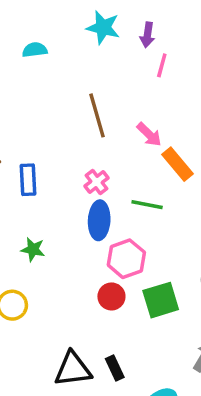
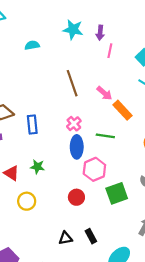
red circle: (111, 296) -> (76, 197), moved
black triangle: (73, 369) -> (65, 238), size x0.6

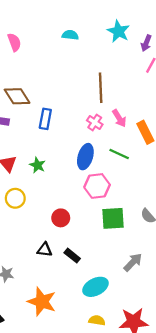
pink arrow: (104, 93) -> (119, 118), moved
pink cross: (74, 124) -> (95, 122), moved, turned -32
red circle: (76, 197) -> (61, 218), moved
black rectangle: (91, 236) -> (72, 256), turned -40

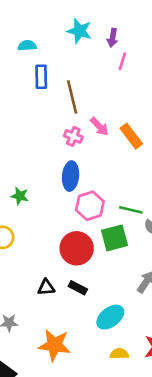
blue rectangle: (45, 119) -> (41, 77), moved
green line: (119, 154) -> (131, 210), moved
red circle: (61, 218) -> (77, 248), moved, size x1.6

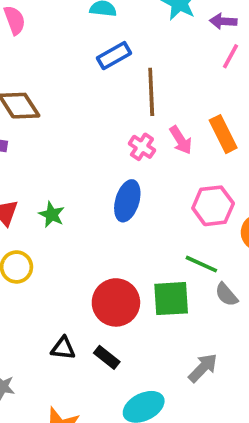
purple arrow: (113, 38) -> (223, 21), turned 72
blue rectangle: (41, 77) -> (114, 56), turned 50
orange rectangle: (131, 136) -> (223, 134), moved
pink hexagon: (90, 206) -> (213, 206), moved

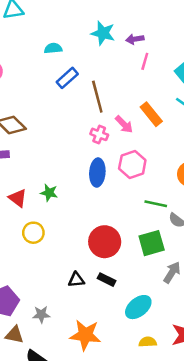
pink hexagon: (213, 206) -> (132, 164), moved
green square: (171, 299) -> (152, 243), moved

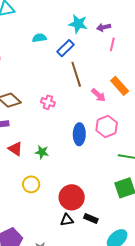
blue rectangle: (67, 78) -> (66, 48), moved
pink cross: (99, 134) -> (48, 102), moved
red triangle: (18, 198) -> (15, 149), moved
red circle: (105, 242) -> (72, 197), moved

